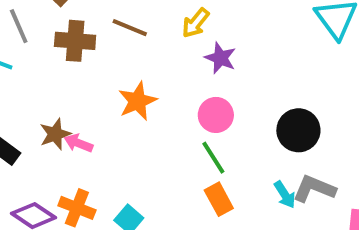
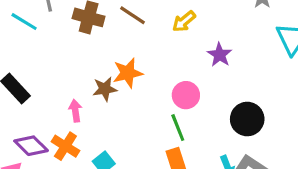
purple star: (220, 58) -> (220, 55), moved
brown star: (55, 134) -> (105, 89), moved
pink arrow: (78, 143) -> (75, 111), moved, turned 50

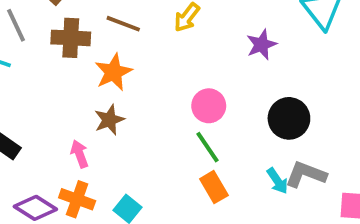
purple star: (220, 55) -> (261, 45), moved, turned 30
orange star: (128, 73) -> (113, 72), moved

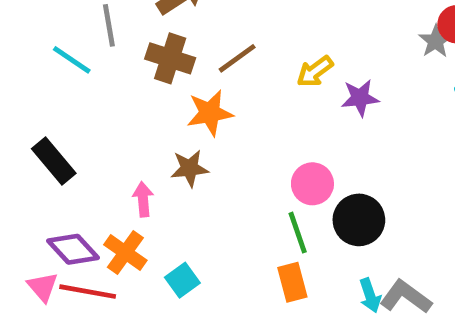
brown line: (123, 24) -> (237, 58), turned -72
purple star: (261, 45) -> (360, 98), moved
black circle: (289, 118) -> (359, 220), moved

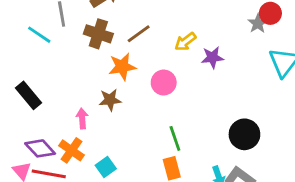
pink circle: (312, 184) -> (164, 83), moved
black circle: (359, 220) -> (244, 134), moved

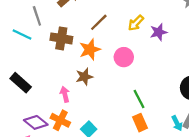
brown cross: (98, 34) -> (61, 38), moved

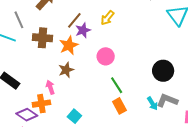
purple star: (159, 32) -> (83, 30), moved
pink circle: (124, 57) -> (106, 56), moved
orange cross: (60, 120) -> (41, 104), moved, turned -30

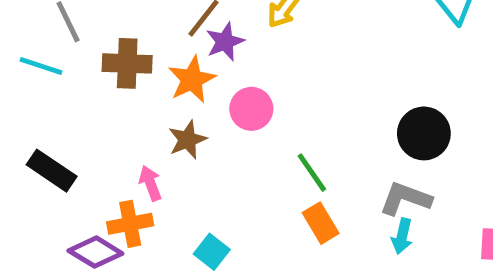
pink circle: (106, 56) -> (251, 109), moved
gray L-shape: (167, 100) -> (405, 199), moved
cyan arrow: (152, 103) -> (402, 236), moved, turned 48

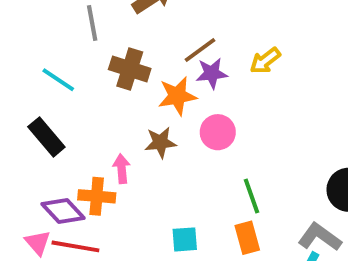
cyan line: (41, 66) -> (58, 80), moved
cyan square: (212, 252) -> (185, 239), moved, turned 32

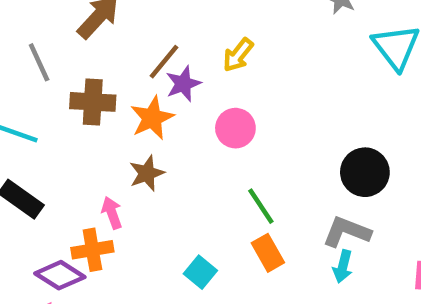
pink circle: (218, 132) -> (235, 128), moved
cyan square: (185, 239) -> (200, 272), turned -32

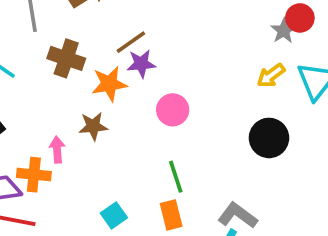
yellow arrow: (238, 55) -> (271, 75), moved
black circle: (365, 172) -> (269, 138), moved

